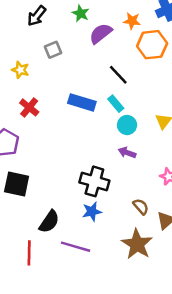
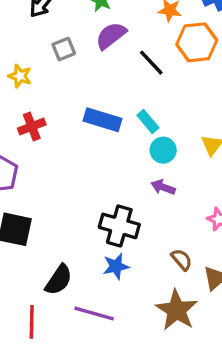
purple semicircle: (101, 33) -> (111, 36), moved
black line: (118, 75) -> (151, 63), moved
red cross: (29, 107) -> (32, 127), turned 30

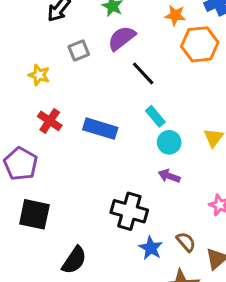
black line: (151, 63) -> (143, 73), moved
blue rectangle: (102, 120) -> (100, 129), moved
red cross: (32, 127) -> (50, 121), turned -35
blue star: (116, 266) -> (151, 248), moved, turned -30

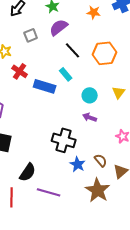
orange hexagon: (200, 44) -> (105, 53), moved
cyan rectangle: (155, 116) -> (66, 74), moved
red cross: (50, 121) -> (20, 71), moved

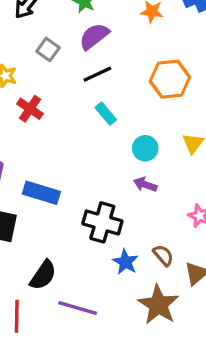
gray square: (31, 35) -> (48, 49), turned -32
black line: (73, 50) -> (97, 74), moved, turned -72
blue rectangle: (45, 86) -> (41, 193), moved

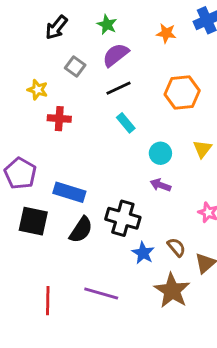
red cross: (30, 109) -> (59, 119), turned -30
black semicircle: (43, 275) -> (81, 230), moved

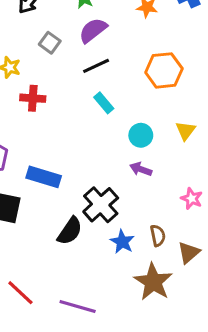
black cross: (123, 218) -> (101, 205), turned 32
black semicircle: (81, 230) -> (70, 231), moved
brown semicircle: (176, 247) -> (158, 236), turned 30
purple line: (101, 293) -> (78, 307), moved
red line: (48, 301) -> (20, 293), turned -48

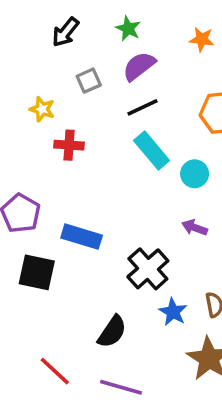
gray square: (50, 43) -> (89, 81), turned 30
cyan rectangle: (104, 103) -> (152, 150), size x1.5
cyan circle: (141, 135) -> (195, 174), moved
black semicircle: (70, 231) -> (112, 332), moved

